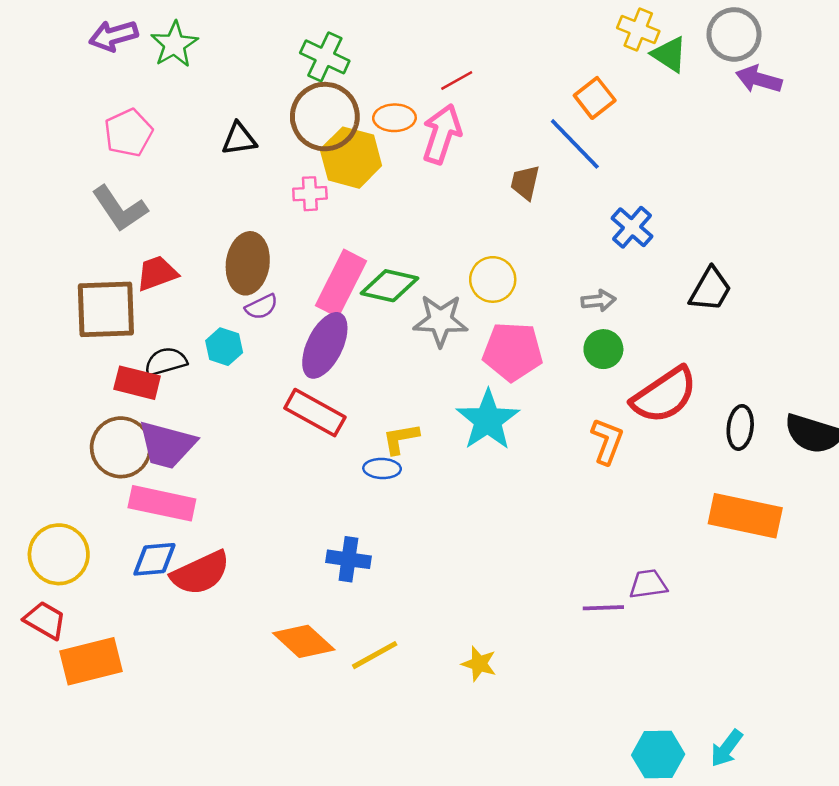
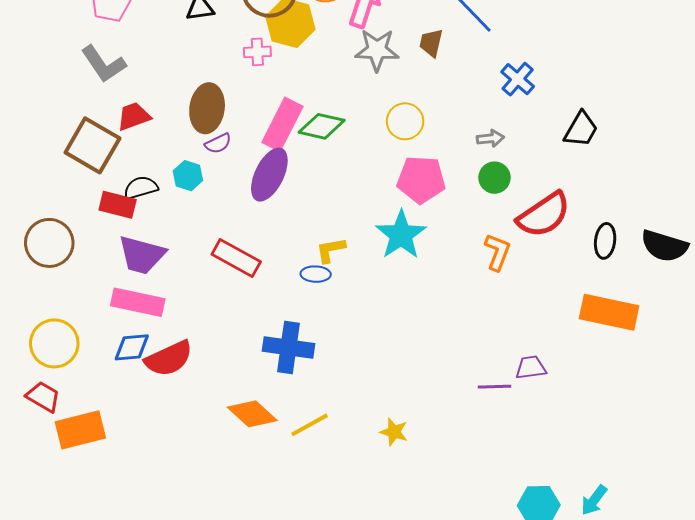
brown square: (106, 309) -> (92, 145), turned 32
gray star: (440, 321) -> (377, 50), moved
red rectangle: (315, 413) -> (236, 258), moved
brown circle: (121, 447) -> (49, 243), moved
blue cross: (348, 559) -> (288, 347), size x1.4

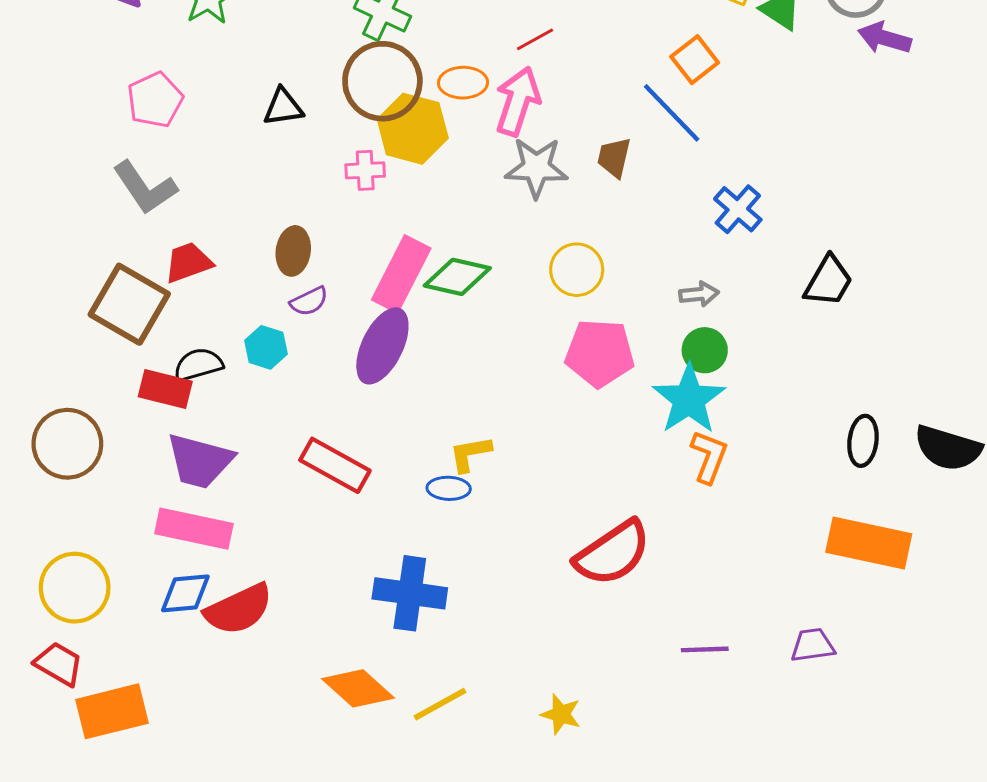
brown ellipse: (207, 108) -> (293, 251), size x0.7
red semicircle: (544, 215) -> (613, 553), moved
cyan star: (401, 235) -> (689, 399), moved
purple trapezoid: (531, 368) -> (813, 645), moved

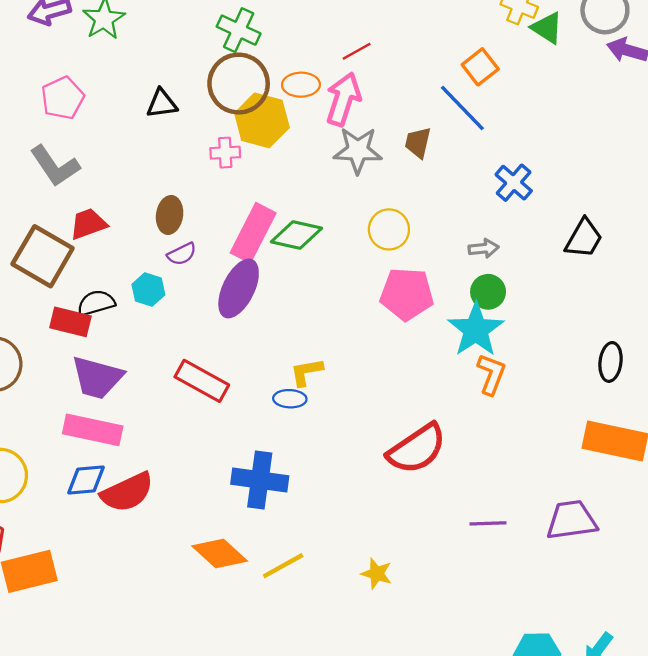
purple trapezoid: (813, 645) -> (572, 520), size x1.5

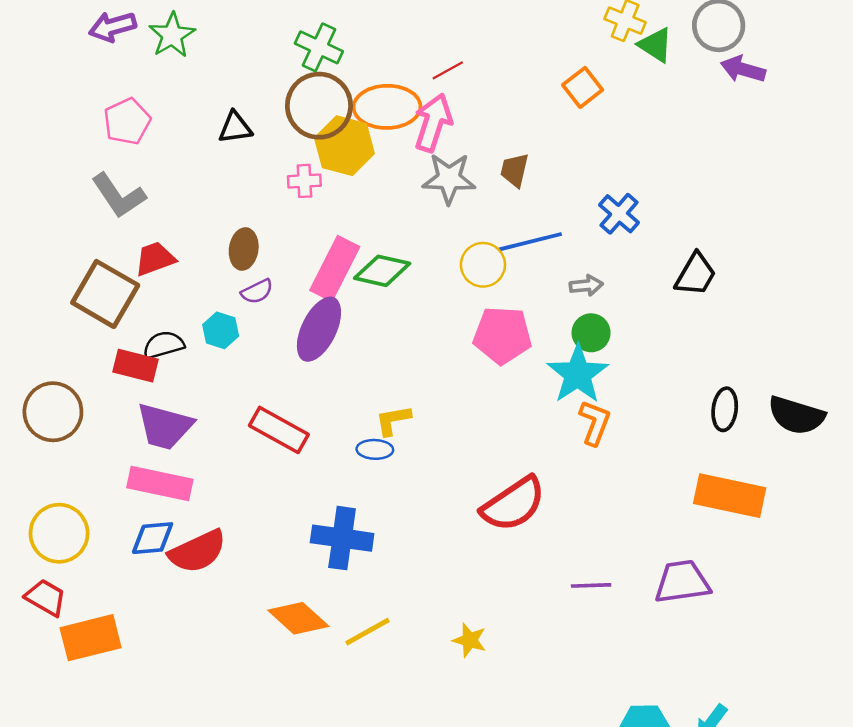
orange ellipse: (301, 85) -> (387, 107), size x1.6
blue line: (462, 108) -> (530, 242), moved, turned -60

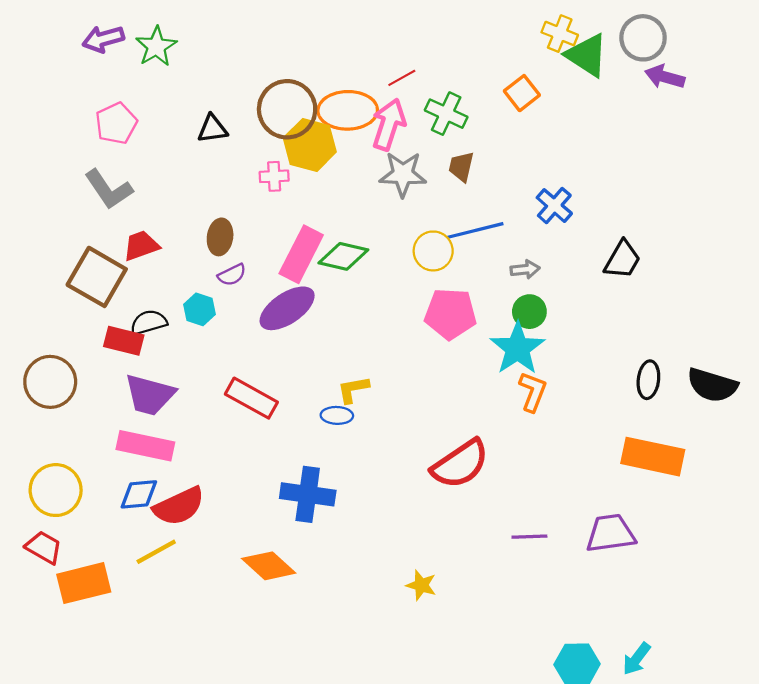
green triangle: (655, 45) -> (587, 55), size x1.4
green cross: (319, 47) -> (446, 114), moved
purple ellipse: (319, 329) -> (287, 308), turned 30
yellow line: (368, 632) -> (156, 552), moved

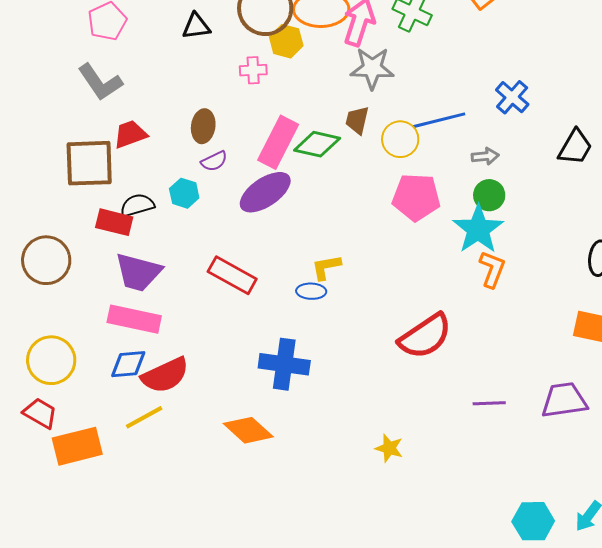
yellow hexagon: (310, 145) -> (286, 41), size x0.7
brown trapezoid: (461, 167) -> (357, 120), moved
brown square: (97, 277) -> (89, 163), turned -32

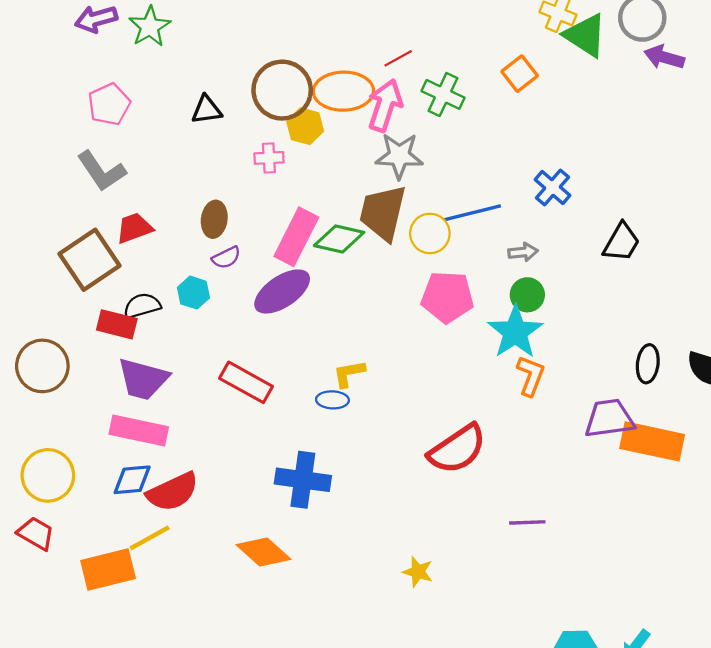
brown trapezoid: (357, 120) -> (383, 213), size x1.8
brown square: (89, 163) -> (89, 260), turned -32
purple trapezoid: (564, 400) -> (609, 418), moved
orange rectangle: (77, 446) -> (108, 570), moved

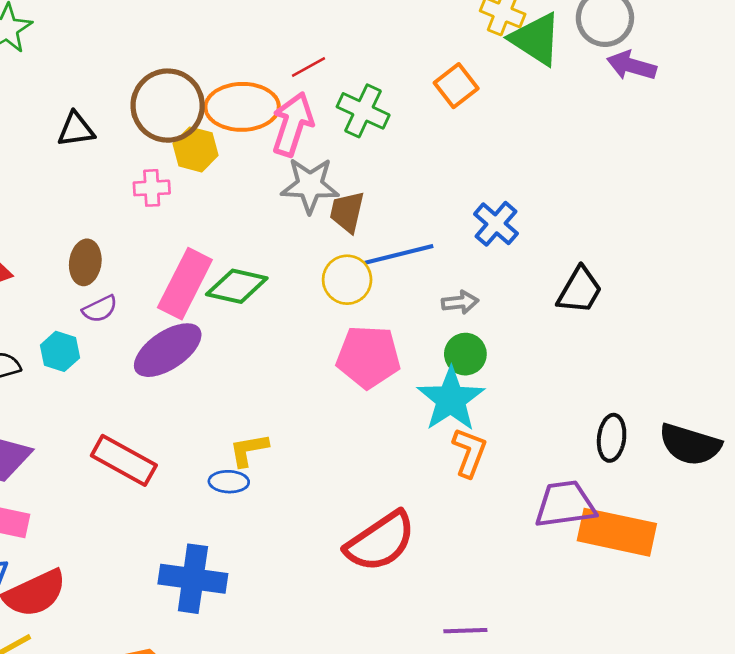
brown trapezoid: (383, 213) -> (347, 212), moved, size x0.6

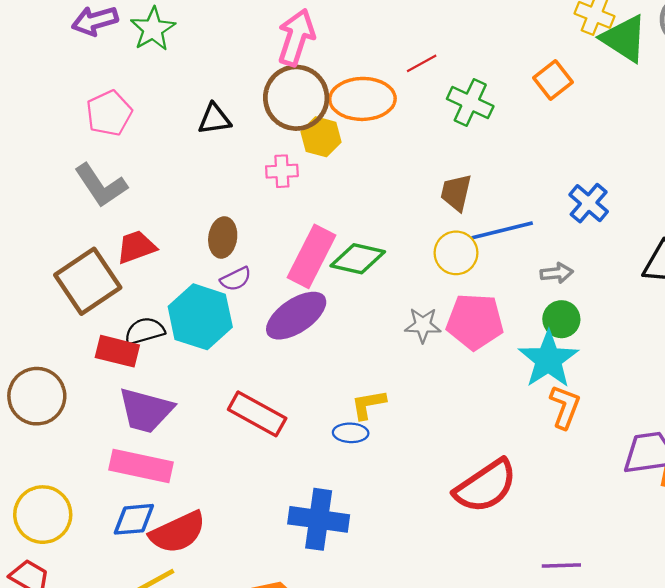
pink arrow: (293, 124) -> (296, 37), moved
gray star: (310, 185) -> (423, 325), moved, size x0.7
cyan hexagon: (60, 351) -> (200, 317), size x1.8

